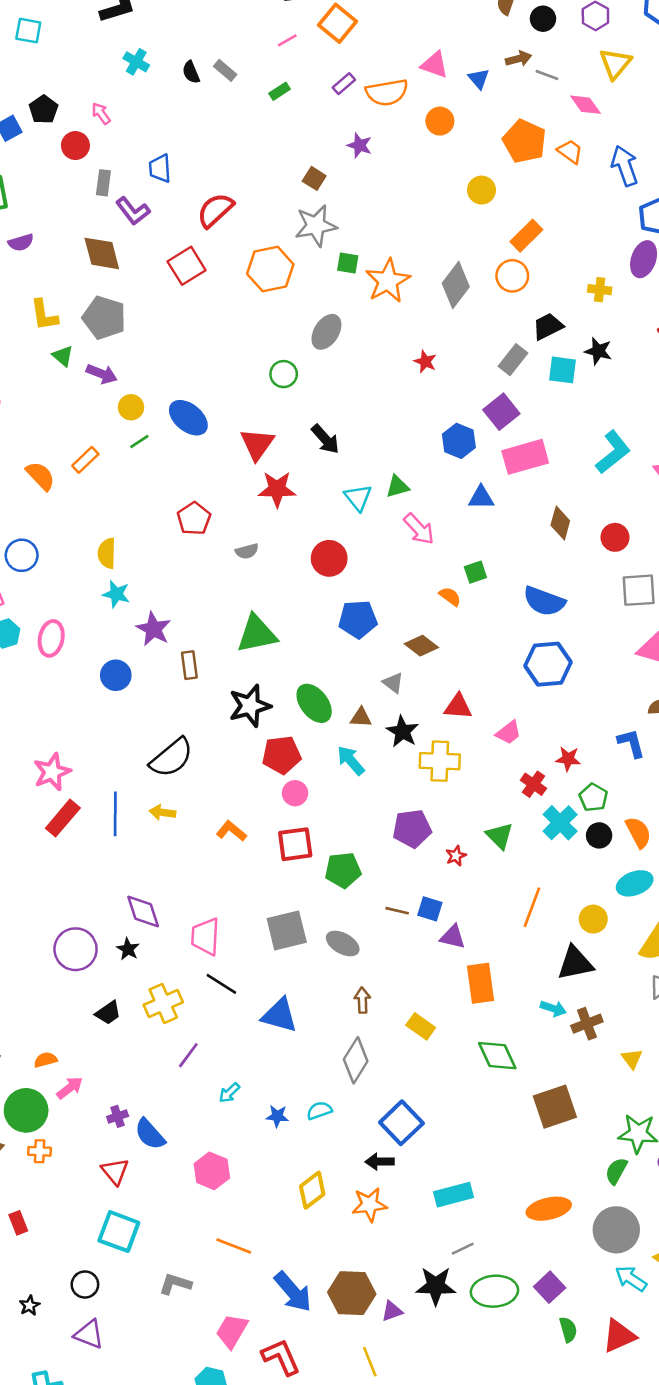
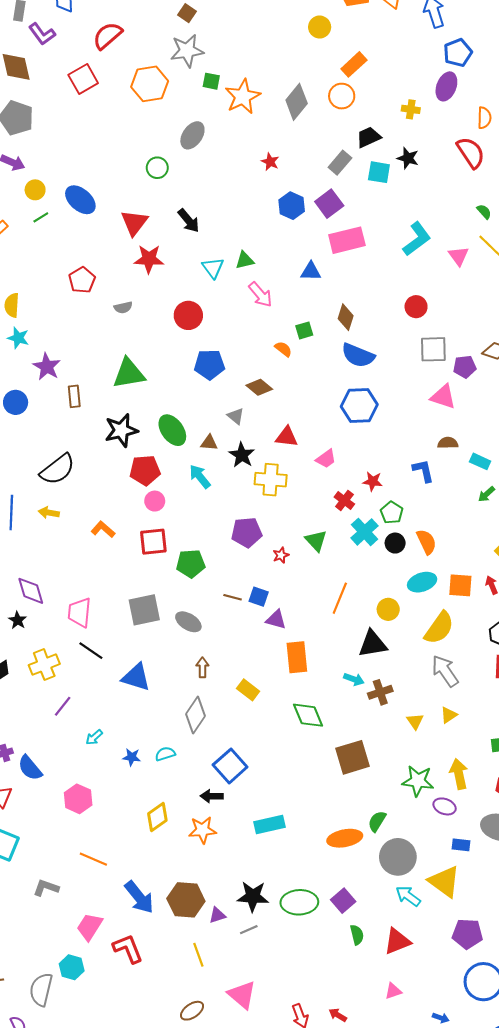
blue hexagon: (459, 441) -> (292, 206), moved
brown diamond: (560, 523) -> (346, 317), moved
green semicircle: (616, 1171) -> (377, 821), moved
gray line: (463, 1249) -> (249, 930), moved

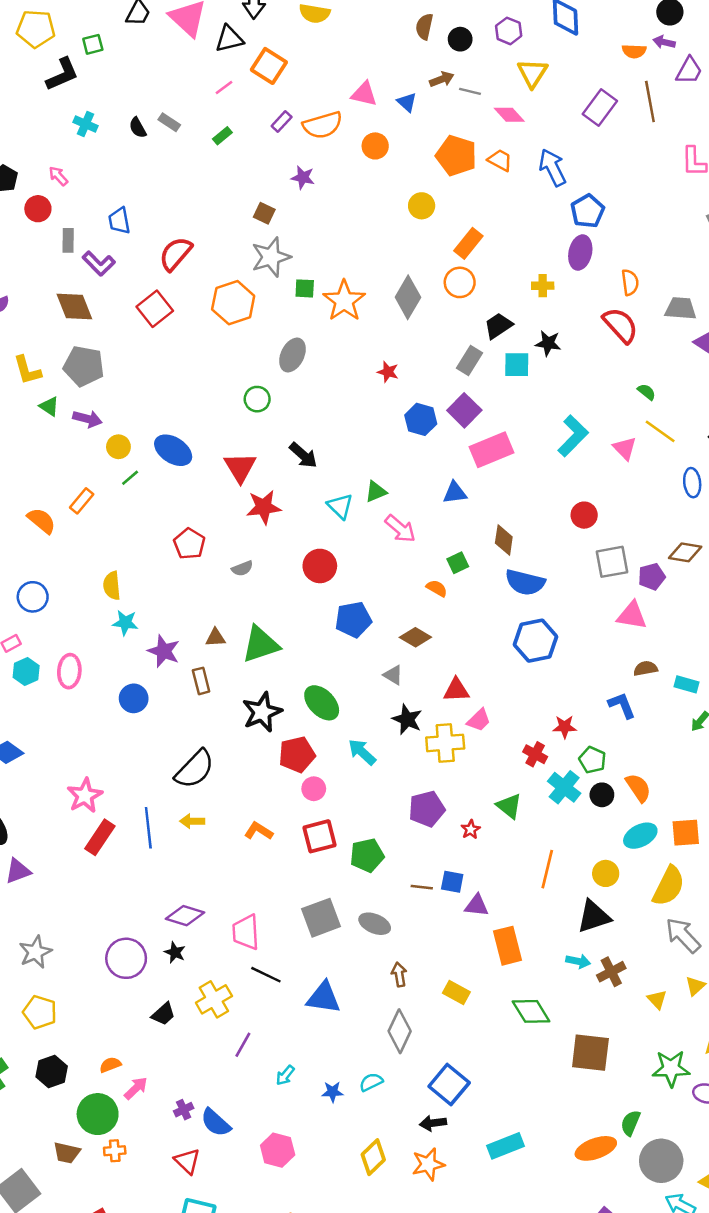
brown triangle: (209, 443) -> (216, 638), moved
pink trapezoid: (326, 459) -> (479, 720), moved
purple diamond: (31, 591) -> (185, 916), turned -48
brown square: (353, 757) -> (590, 1053), turned 32

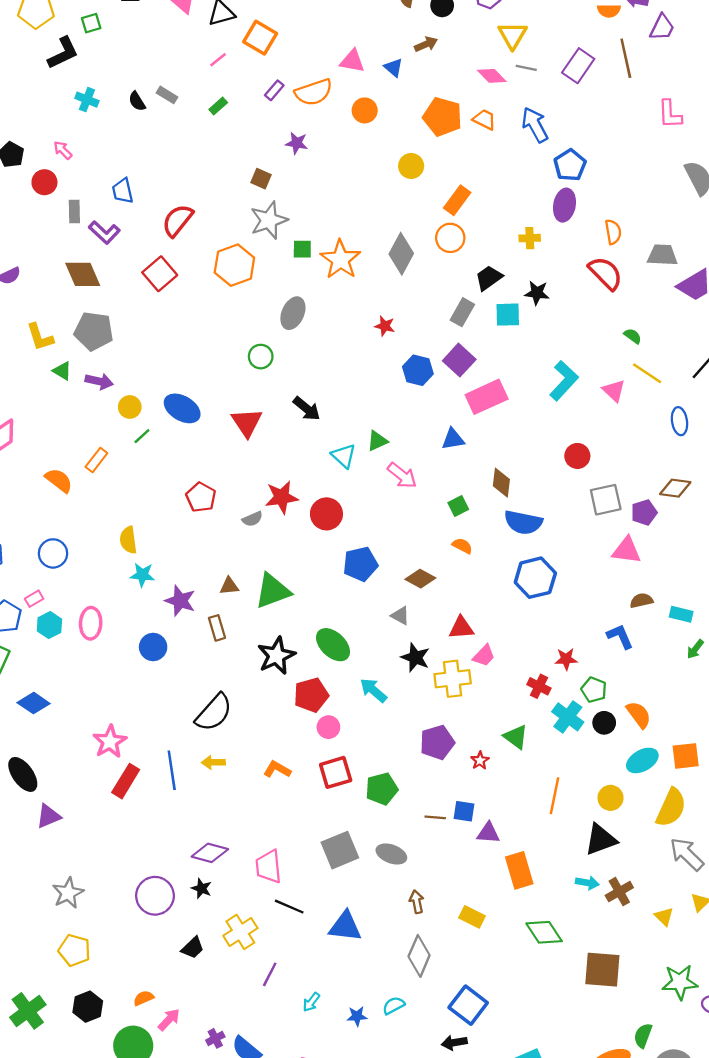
gray line: (470, 91) -> (526, 68), moved
red star: (264, 507) -> (282, 497), moved
orange semicircle: (437, 588) -> (462, 546), moved

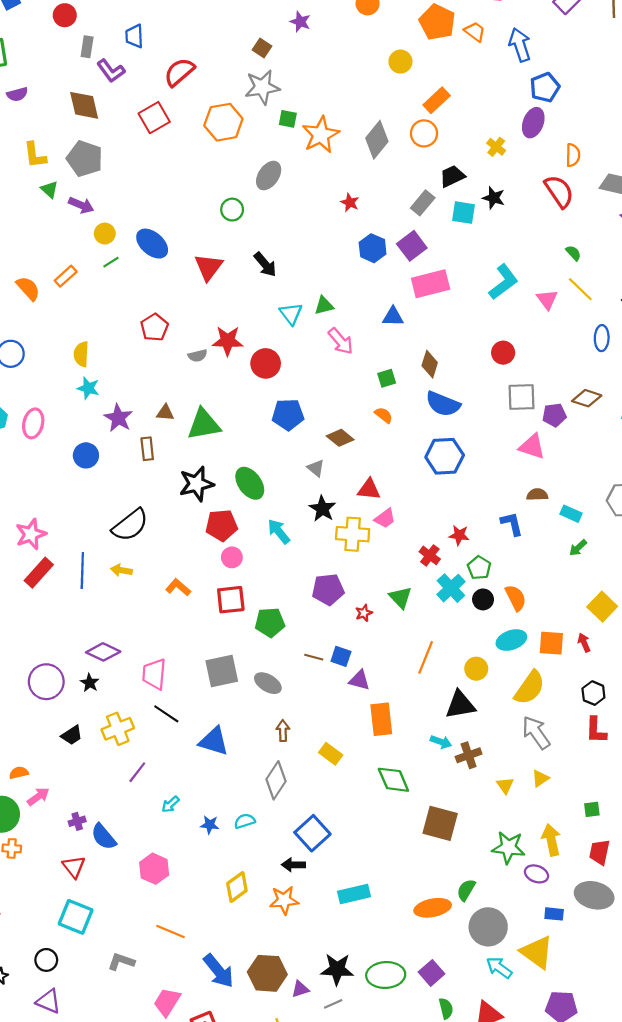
yellow cross: (530, 238) -> (496, 147), turned 30

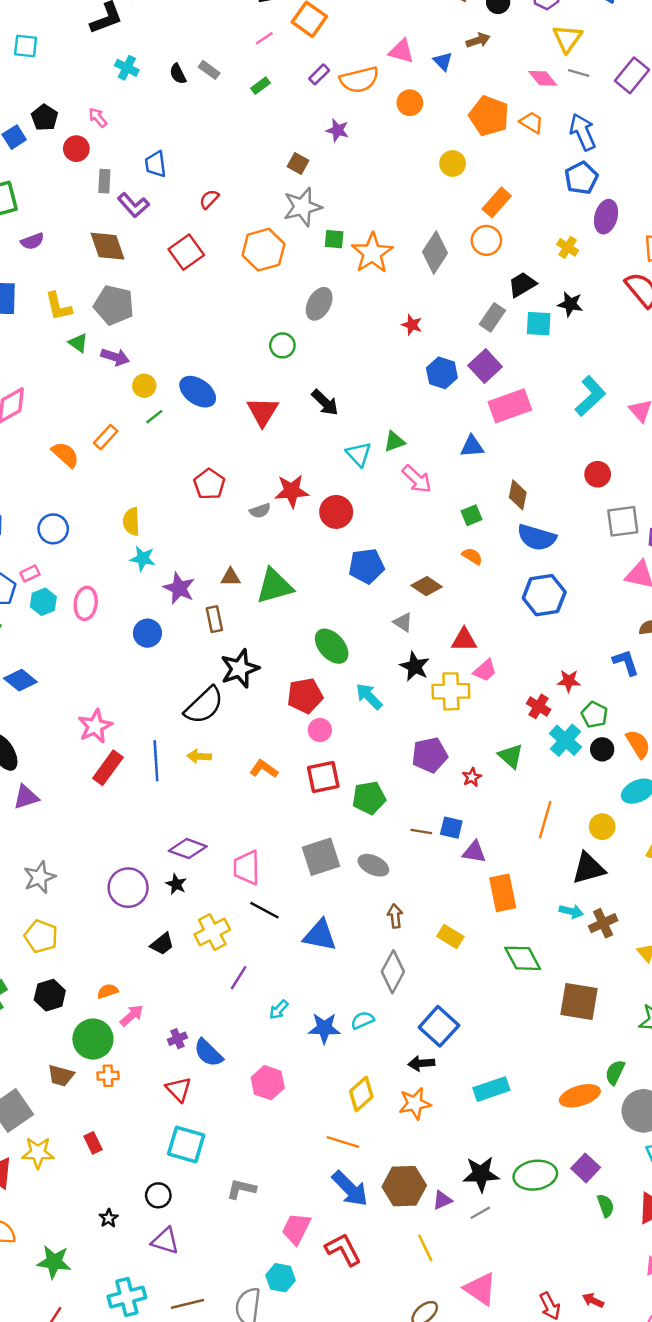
red semicircle: (179, 72) -> (209, 199), size x0.6
blue pentagon: (545, 87) -> (581, 178), moved
black star: (196, 484) -> (240, 669), moved
blue star: (210, 825) -> (324, 1028), size x1.5
orange line: (171, 931) -> (343, 1142), moved

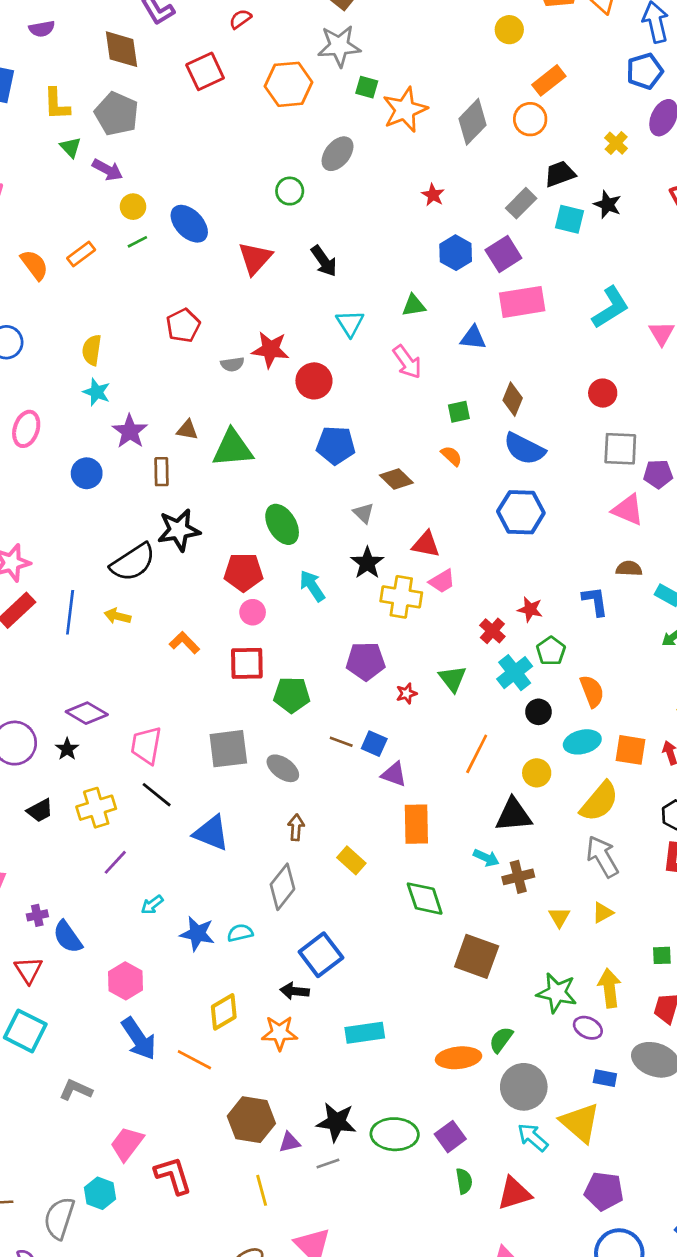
green triangle: (394, 442) -> (414, 306), moved
black circle: (602, 749) -> (538, 712), moved
blue arrow: (350, 1189) -> (139, 1039), moved

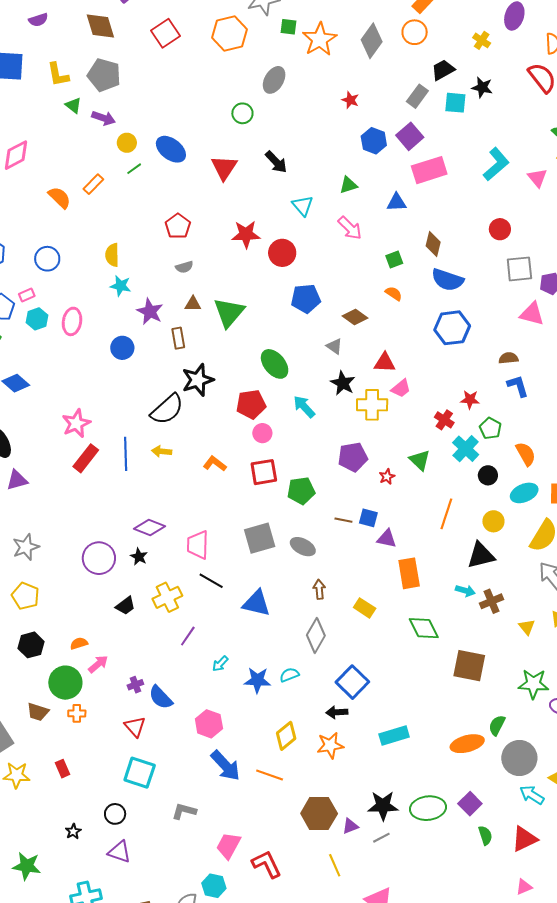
gray semicircle: (232, 364) -> (184, 267), moved
green triangle: (233, 448) -> (229, 313), turned -36
brown semicircle: (629, 569) -> (508, 358), moved

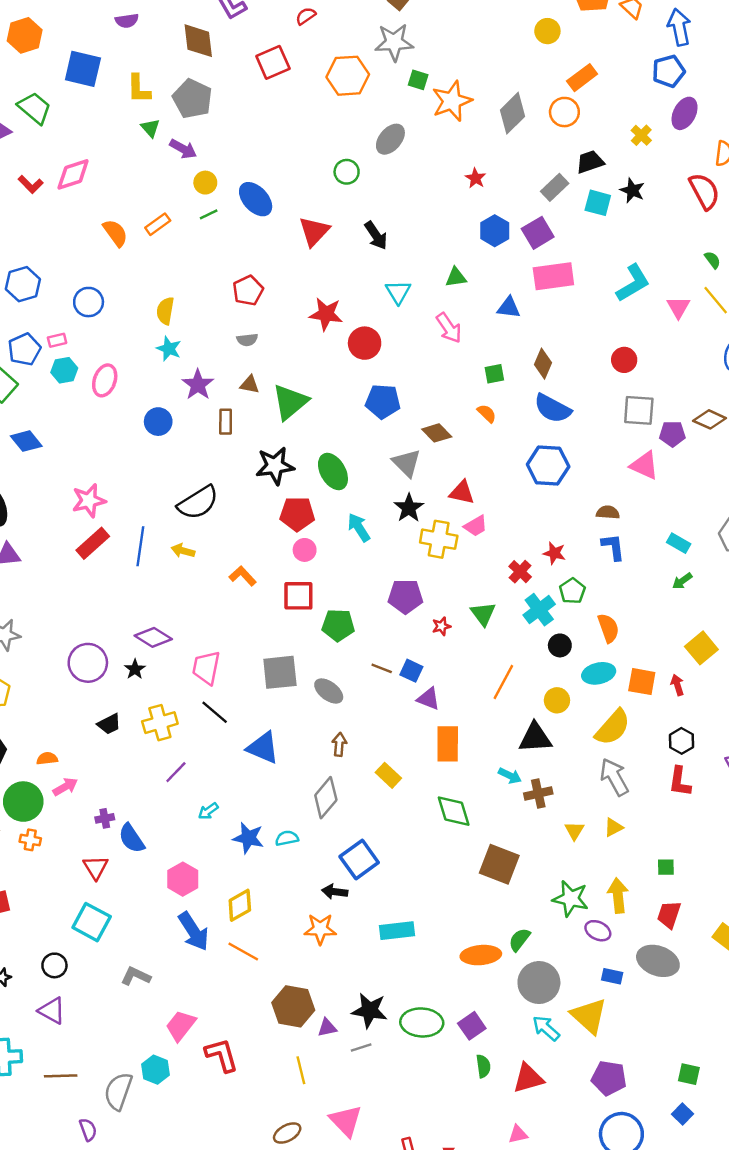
gray triangle: (334, 346) -> (407, 463), size x1.5
black star: (198, 380) -> (275, 466), moved
yellow diamond: (286, 736) -> (240, 905), moved

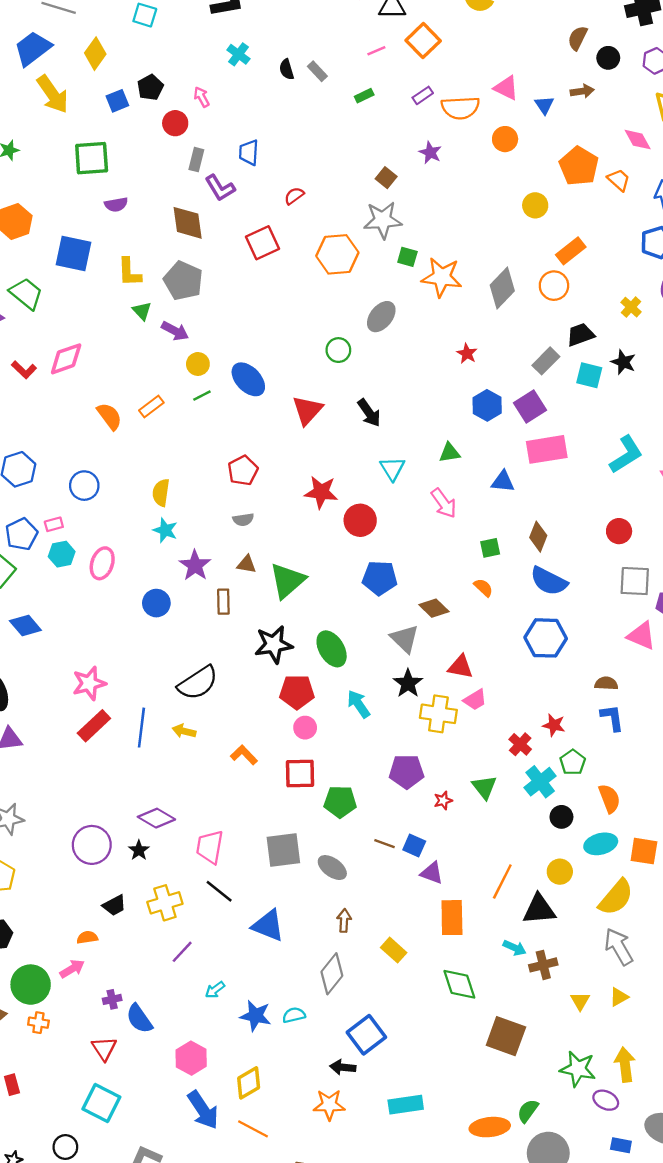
orange star: (452, 101) -> (442, 277), turned 30
orange line: (503, 682) -> (502, 882), moved
orange semicircle: (47, 758) -> (87, 937), moved

